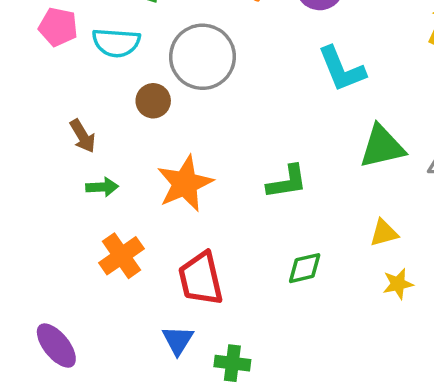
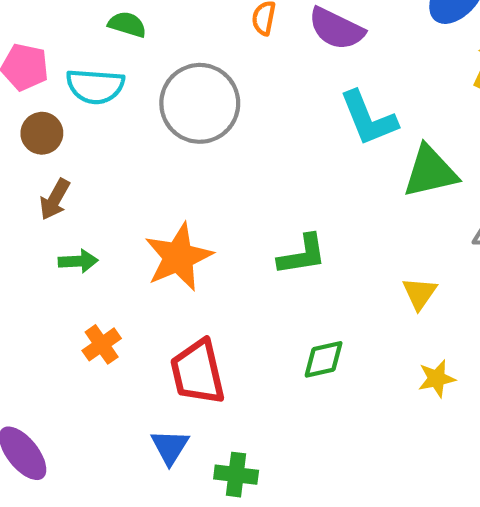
brown circle: (153, 101) -> (42, 133), moved
brown arrow: (83, 136) -> (55, 199), turned 60
green triangle: (382, 147) -> (430, 172), moved
yellow triangle: (384, 233) -> (420, 293), moved, turned -40
orange cross: (121, 256) -> (102, 344), size x0.7

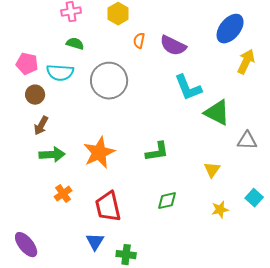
green triangle: (430, 172) -> (217, 113), turned 40
green arrow: (78, 261) -> (52, 155), size x1.4

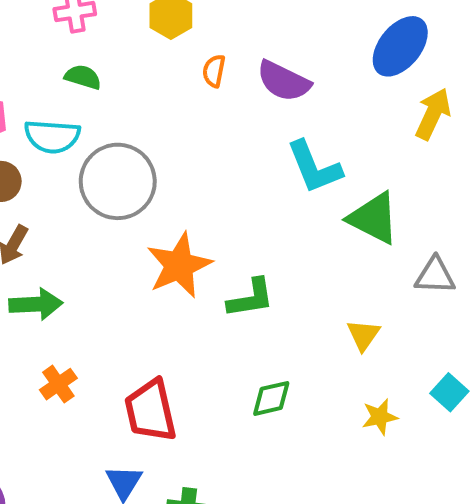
gray circle: (109, 81) -> (118, 181), moved
orange star: (99, 153) -> (179, 265), moved

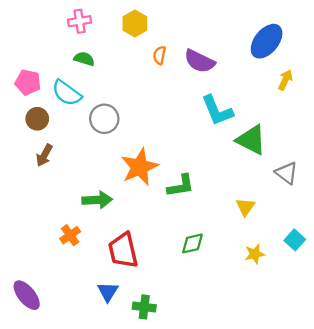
yellow arrow: (433, 114) -> (285, 80), size x0.7
cyan semicircle: (52, 136) -> (67, 93), turned 32
gray circle: (118, 181) -> (104, 119), size x0.7
gray triangle: (435, 276) -> (287, 173), turned 35
green arrow: (36, 304) -> (97, 200), moved

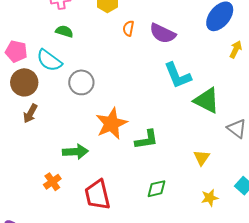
brown circle: (37, 119) -> (24, 82), size x1.4

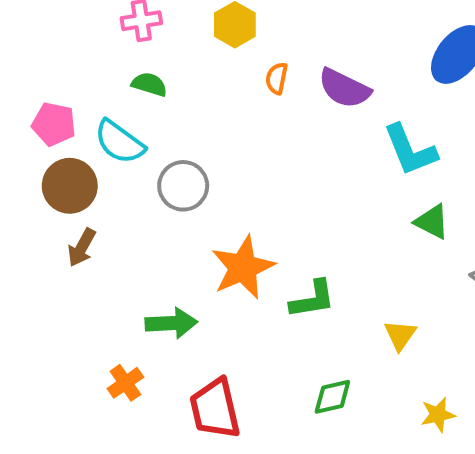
cyan L-shape: (178, 75) -> (410, 150), moved
green triangle: (207, 101) -> (432, 222), size x0.7
yellow triangle: (202, 158) -> (400, 335), moved

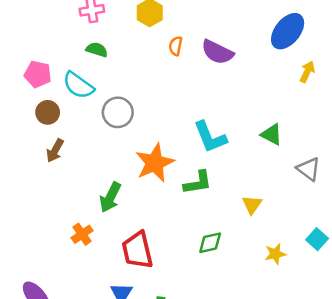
cyan L-shape: (410, 150) -> (210, 137), moved
brown circle: (70, 186) -> (48, 112), size x0.7
green arrow: (171, 323) -> (110, 197), turned 120

